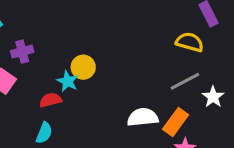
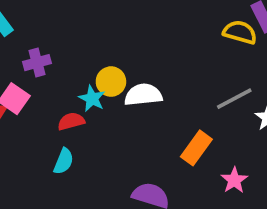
yellow semicircle: (190, 42) -> (240, 32), moved
white semicircle: (143, 117) -> (143, 95), moved
orange rectangle: (176, 122) -> (196, 148), moved

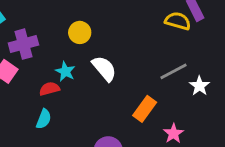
purple cross: (37, 63) -> (23, 44), size x1.4
yellow circle: (111, 82) -> (80, 32), moved
white semicircle: (143, 95) -> (104, 69), turned 56

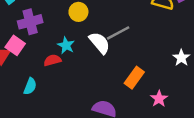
gray line: (173, 71) -> (118, 33), moved
cyan semicircle: (44, 119) -> (30, 86), moved

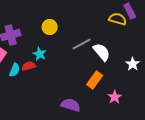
white semicircle: (100, 43) -> (102, 52), moved
cyan semicircle: (30, 86) -> (15, 70), moved

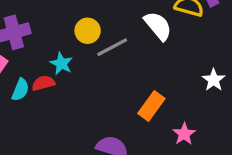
yellow circle: (50, 27) -> (88, 31), moved
gray line: (82, 44) -> (112, 47), moved
white semicircle: (102, 52) -> (158, 26), moved

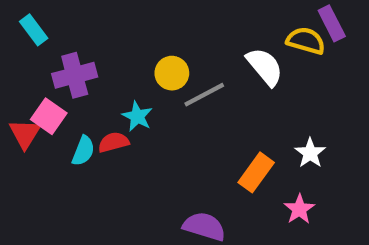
white star: (214, 80) -> (310, 153), moved

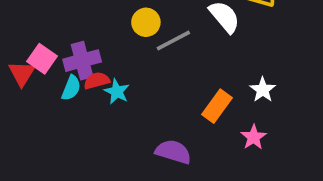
purple cross: (75, 75) -> (82, 61), moved
cyan star: (137, 116) -> (117, 92), moved

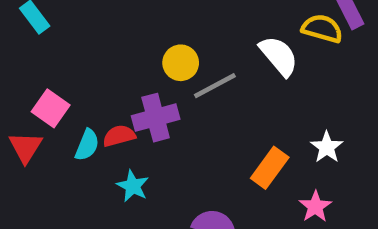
purple cross: (82, 61) -> (156, 118), moved
red triangle: (22, 73) -> (25, 147), moved
cyan star: (117, 92) -> (133, 186), moved

